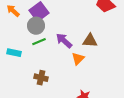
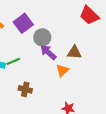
gray circle: (36, 26) -> (42, 37), moved
green line: (39, 42) -> (13, 61), moved

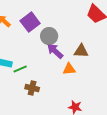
green line: (13, 61) -> (20, 69), moved
orange triangle: (62, 70) -> (69, 69), turned 40

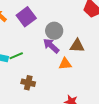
gray circle: (49, 36) -> (54, 31), moved
green line: (20, 69) -> (16, 56), moved

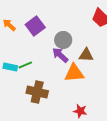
orange triangle: (65, 64) -> (74, 73), size x1.5
brown cross: (28, 83) -> (37, 92), size x1.5

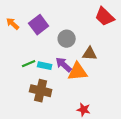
purple arrow: (60, 55) -> (64, 65), moved
cyan rectangle: (10, 67) -> (45, 66), moved

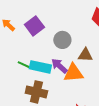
green line: (29, 64) -> (24, 65), turned 48
cyan rectangle: (45, 66) -> (40, 67), size x1.5

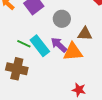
cyan rectangle: (40, 67) -> (40, 46), turned 40
brown cross: (36, 92) -> (17, 69), moved

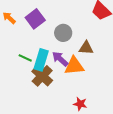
cyan rectangle: (40, 46) -> (41, 60), turned 55
brown cross: (17, 69) -> (42, 76), moved, turned 30

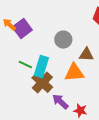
purple square: (35, 19) -> (22, 29), moved
purple arrow: (60, 59) -> (60, 102), moved

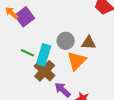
gray circle: (63, 40) -> (66, 41), moved
orange triangle: (74, 73) -> (77, 61), turned -40

